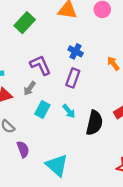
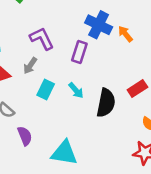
blue cross: (76, 51) -> (99, 25), moved, size x1.5
cyan triangle: (57, 165) -> (64, 153), turned -30

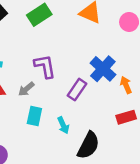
cyan rectangle: (46, 89) -> (34, 116), turned -30
red rectangle: (137, 89) -> (126, 117), moved

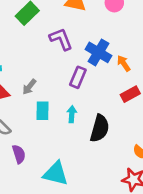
purple L-shape: (45, 66) -> (61, 39), moved
cyan arrow: (63, 125) -> (72, 114), turned -140

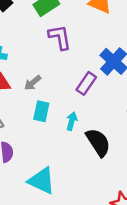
purple L-shape: (61, 39) -> (60, 37), moved
black semicircle: (100, 128) -> (98, 142), turned -60

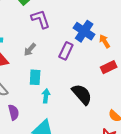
gray arrow: (33, 83) -> (30, 50), moved
cyan arrow: (72, 121) -> (46, 96), moved

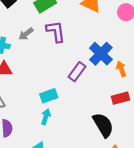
gray arrow: (30, 50) -> (26, 34), moved
cyan rectangle: (35, 77) -> (49, 96), moved, turned 56
black semicircle: (82, 94) -> (103, 125), moved

